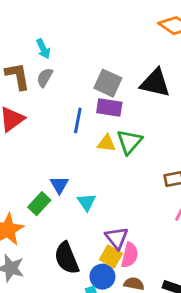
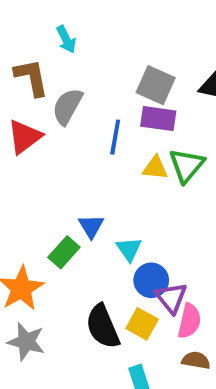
gray semicircle: (45, 77) -> (67, 106), moved, size x1.4
yellow square: (111, 257) -> (142, 324), moved
blue circle: (102, 277) -> (151, 280), moved

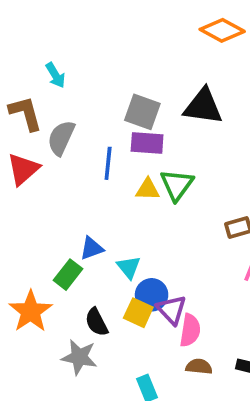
blue triangle: (91, 226) -> (92, 248), turned 45
yellow square: (142, 324) -> (138, 313), moved
black semicircle: (103, 326) -> (97, 322), moved, size x0.7
gray star: (26, 342) -> (79, 357), moved

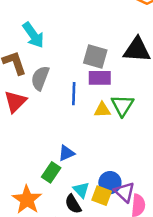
cyan arrow: (55, 75) -> (33, 35), size x1.5
cyan triangle: (129, 267) -> (81, 190), moved

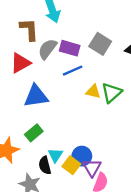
purple rectangle: (100, 78) -> (70, 48), moved
blue line: (74, 94) -> (73, 71), turned 48
blue triangle: (66, 153) -> (36, 96), moved, size x1.6

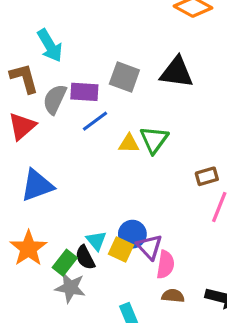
blue triangle: (36, 96) -> (37, 185), moved
green rectangle: (34, 133) -> (65, 263), moved

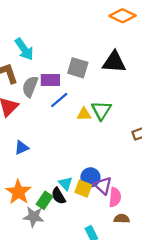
blue triangle: (37, 185) -> (22, 148), size x0.6
gray star: (70, 288) -> (34, 217), moved

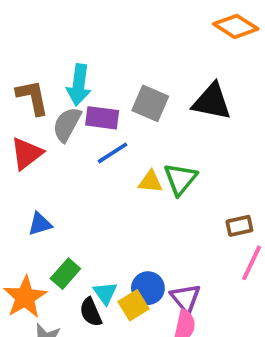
cyan arrow: (24, 49) -> (79, 85), moved, turned 35
purple triangle: (103, 186) -> (186, 298), moved
yellow square: (83, 189) -> (133, 305), turned 30
green rectangle: (44, 200) -> (65, 274), moved

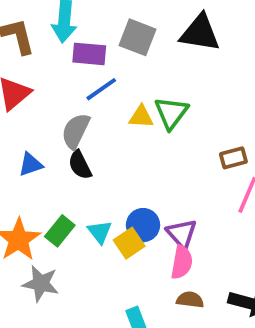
gray semicircle: (67, 124) -> (76, 131), moved
green rectangle: (65, 274) -> (60, 231), moved
black semicircle: (91, 312) -> (80, 165), moved

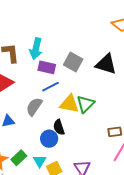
yellow triangle: (141, 117) -> (69, 104), size x1.5
black semicircle: (80, 165) -> (59, 127), moved
blue circle: (143, 225) -> (49, 139), moved

